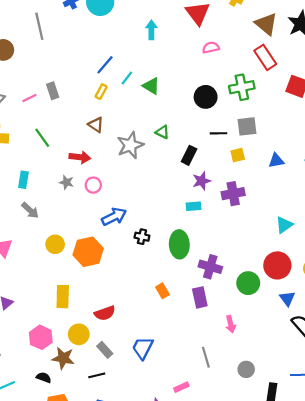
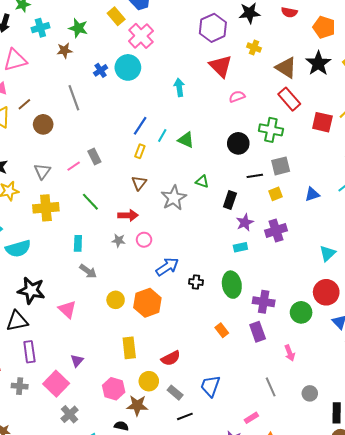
green cross: (242, 87) -> (271, 130), turned 30
brown triangle: (96, 125) -> (139, 183), turned 42
black line: (97, 375) -> (185, 416), moved

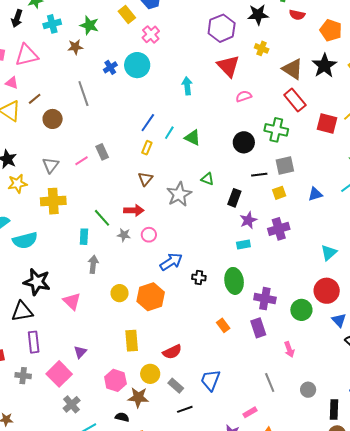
pink cross: (141, 36) -> (151, 34), size x0.7
green line: (90, 202) -> (102, 218), moved
gray arrow: (88, 271) -> (93, 264), turned -120

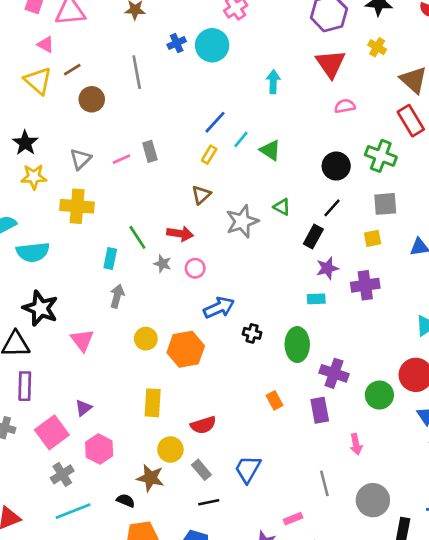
black line: (259, 175) -> (332, 208), moved, turned -49
pink hexagon: (115, 380) -> (99, 449), moved
gray circle: (308, 390) -> (373, 500), size x1.6

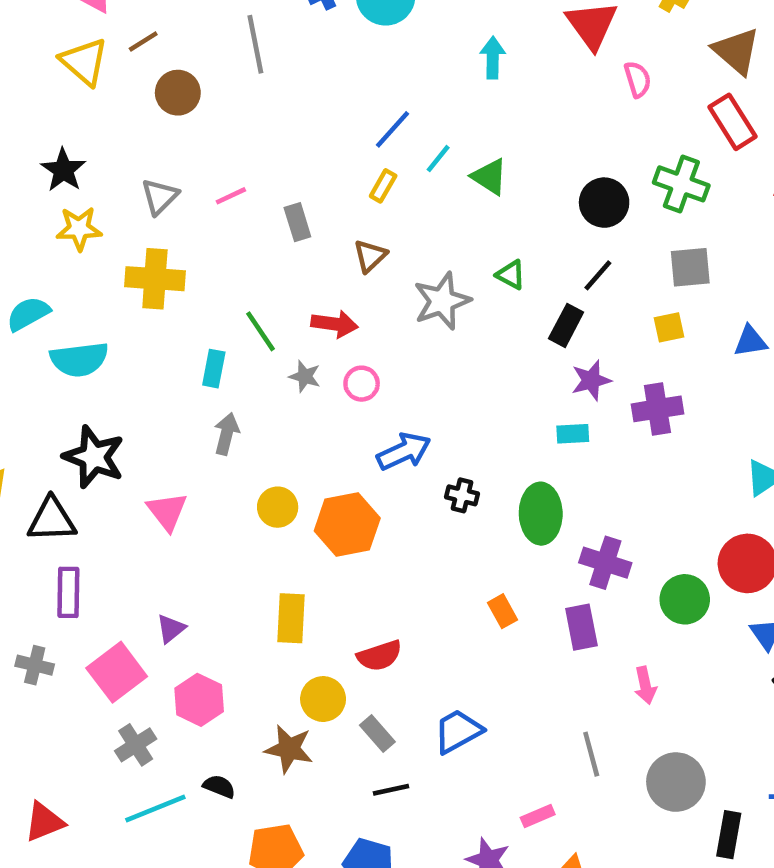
pink semicircle: (345, 106) -> (638, 79), moved, turned 84
gray rectangle: (150, 151) -> (297, 222), moved
blue trapezoid: (248, 469) -> (458, 731), turned 32
black semicircle: (126, 501) -> (219, 786), moved

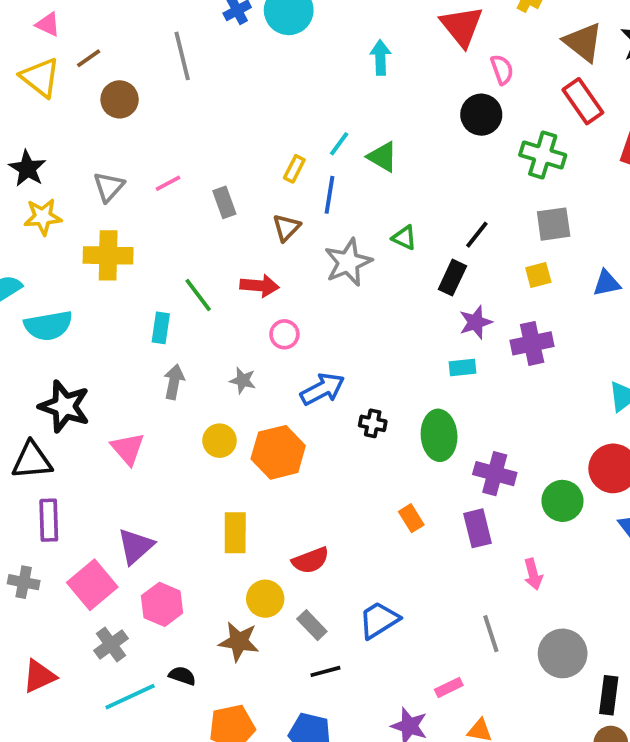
blue line: (392, 129) -> (330, 195), moved, turned -30
black circle: (604, 203) -> (481, 115), moved
gray star: (305, 376) -> (243, 380), moved
purple triangle: (171, 629) -> (136, 546), size x1.5
red triangle: (44, 822) -> (39, 676), moved

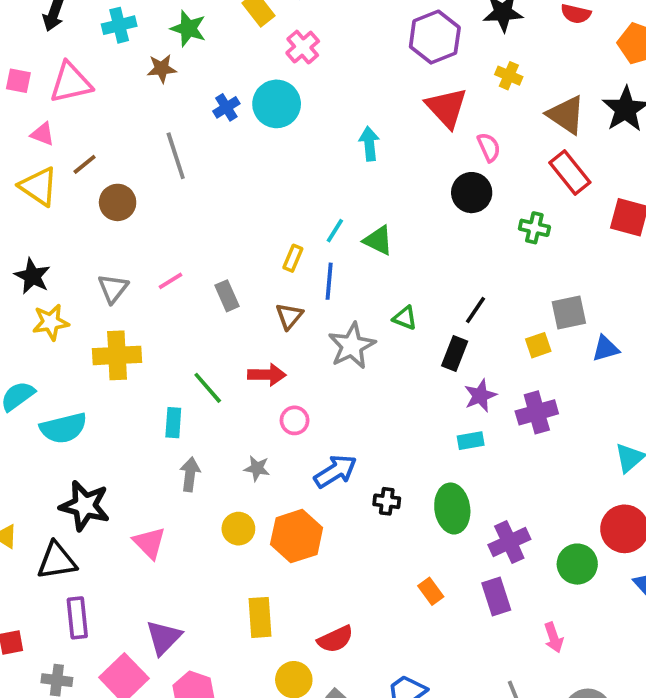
green cross: (543, 155) -> (534, 228), size x0.7
gray square: (554, 224) -> (569, 312), moved
purple cross: (495, 474) -> (509, 542), turned -36

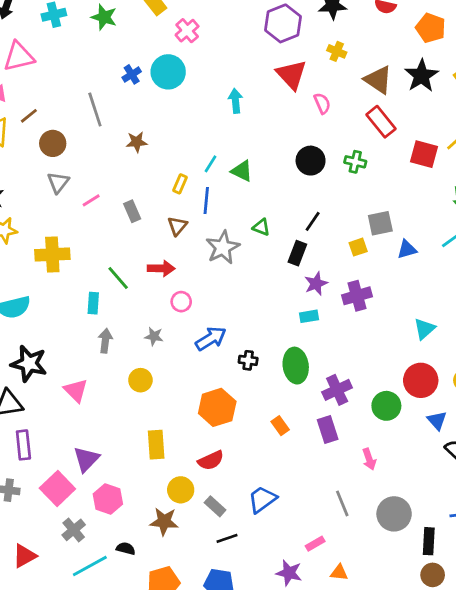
brown star: (162, 69) -> (137, 142), moved
black circle: (472, 193) -> (311, 161), moved
gray triangle: (113, 288) -> (58, 183), moved
orange hexagon: (297, 536) -> (217, 407), moved

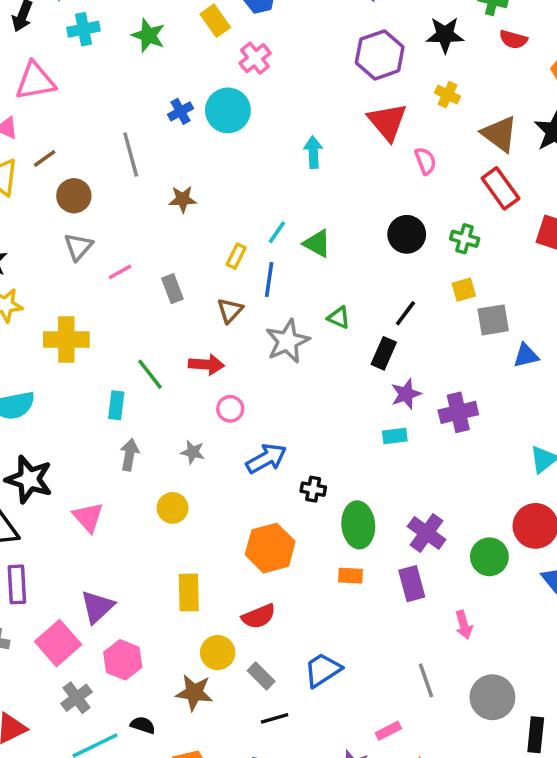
yellow square: (358, 247) -> (464, 290), moved
green ellipse: (296, 366) -> (358, 525), moved
purple cross: (337, 390) -> (427, 533), turned -32
orange rectangle: (280, 426) -> (350, 576), turned -54

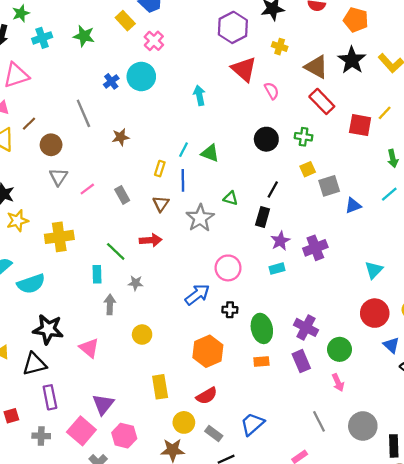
pink circle: (230, 409) -> (228, 268), moved, size x1.5
gray star: (193, 452) -> (136, 283), moved
green circle: (489, 557) -> (340, 349), moved

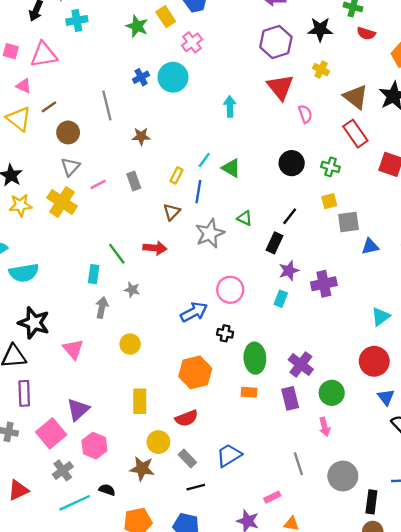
green star: (84, 36) -> (137, 26), moved
gray rectangle: (122, 195) -> (134, 181), moved
yellow cross: (59, 237) -> (62, 202), moved, turned 32
cyan rectangle: (277, 269) -> (281, 299), turned -63

